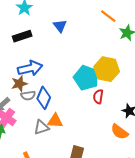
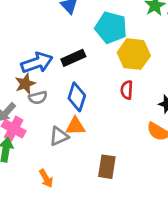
black rectangle: (22, 36) -> (73, 58), moved
cyan pentagon: (86, 78) -> (111, 28), moved
blue diamond: (44, 98) -> (77, 97), moved

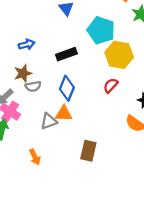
blue arrow: (37, 63) -> (27, 44), moved, size x0.6
red semicircle: (127, 90) -> (111, 85), turned 35

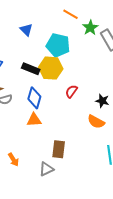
black rectangle: (66, 54) -> (31, 69), turned 48
yellow hexagon: (119, 55) -> (51, 68), moved
gray triangle: (49, 121) -> (46, 169), moved

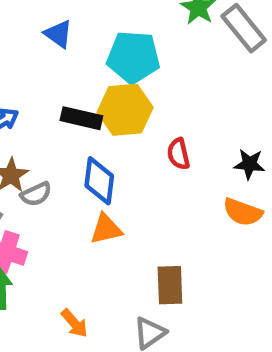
red semicircle: (71, 91) -> (178, 154), turned -40

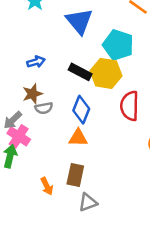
blue triangle: (58, 34) -> (79, 21), size x1.6
red semicircle: (178, 154) -> (130, 106), size x1.6
brown rectangle: (170, 285) -> (75, 175), moved

